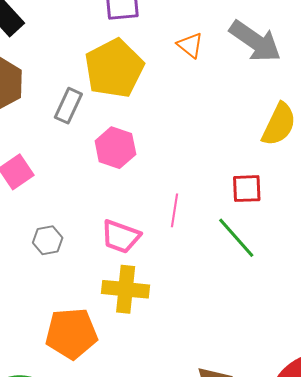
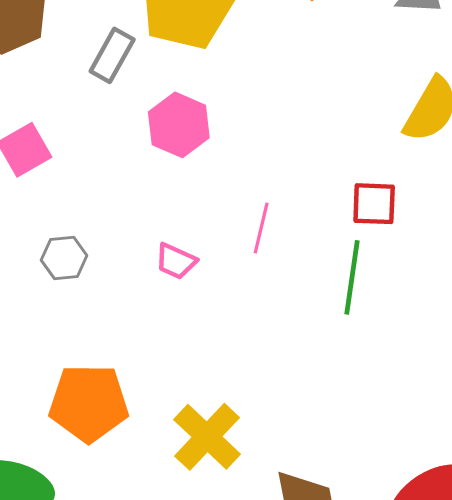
pink trapezoid: (121, 236) -> (176, 261), size x0.7
green line: (236, 238) -> (352, 277), turned 45
yellow cross: (126, 289) -> (207, 437), moved, turned 33

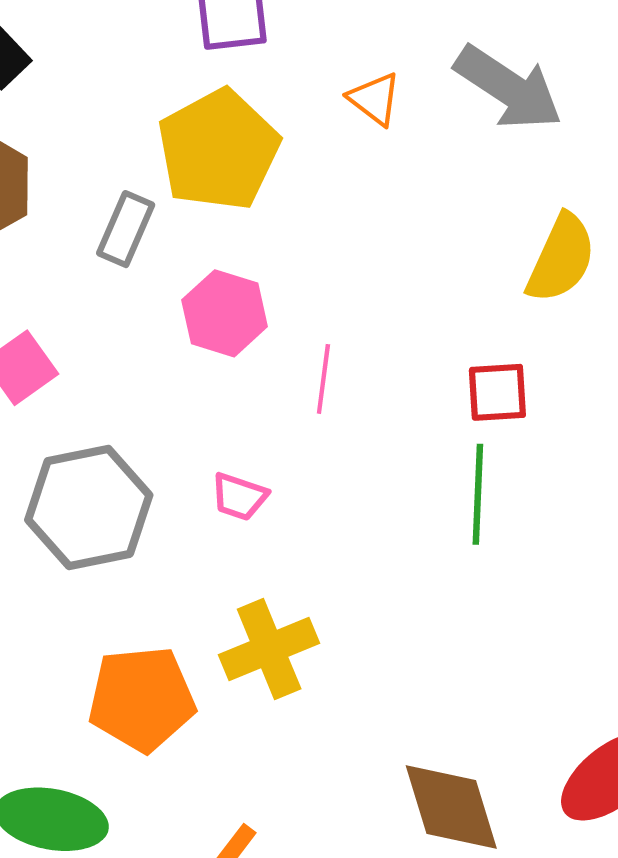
pink line: (261, 228) -> (323, 379), moved
gray hexagon: (64, 258) -> (89, 507), size x2.0
yellow cross: (207, 437) -> (269, 649), moved, turned 30

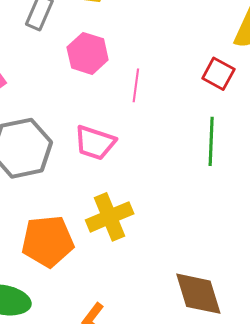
red square: (497, 392) -> (218, 74), moved, turned 32
pink trapezoid: (239, 497) -> (95, 143), size x1.5

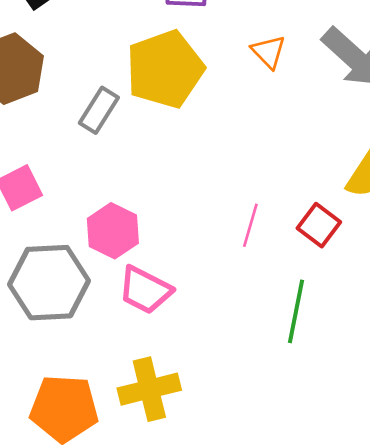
pink hexagon: (88, 53) -> (113, 231), moved
pink line: (136, 85) -> (250, 225), moved

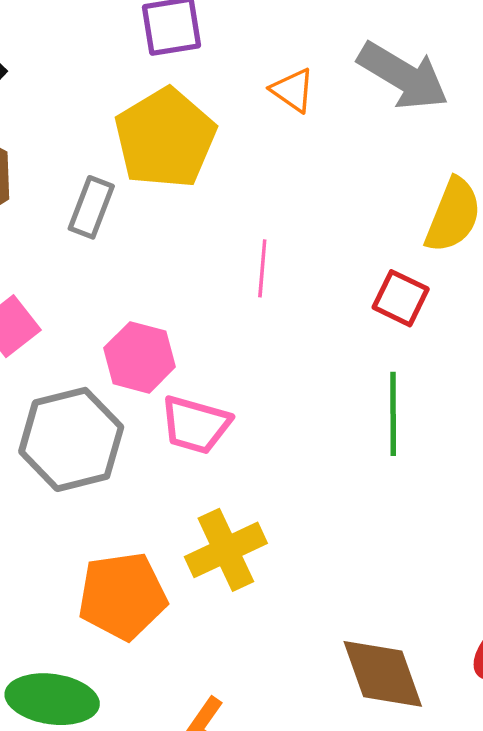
pink line: (250, 225) -> (262, 268), moved

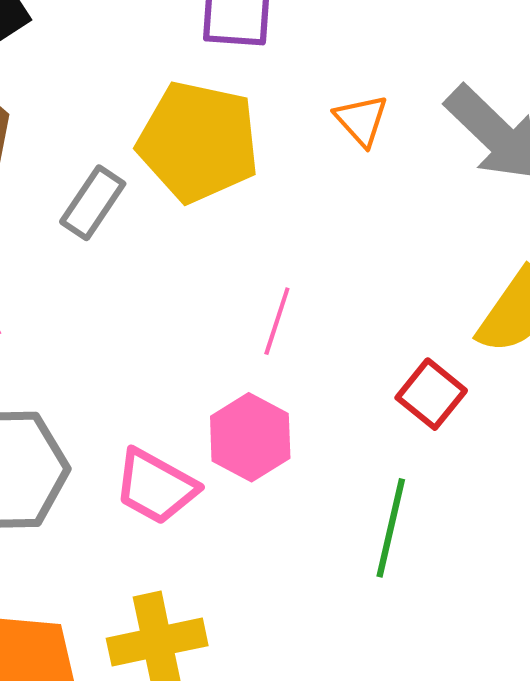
yellow pentagon: (165, 138) -> (198, 142), turned 30
pink hexagon: (140, 357) -> (250, 437), moved

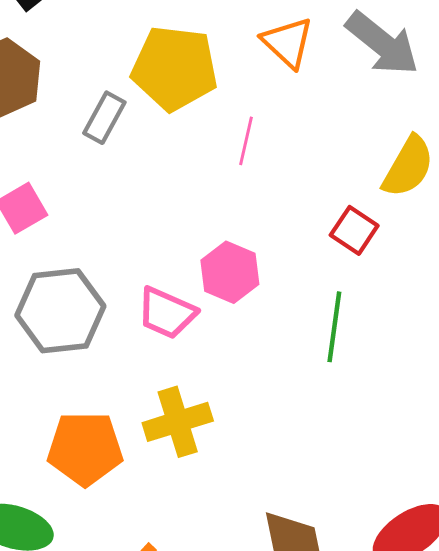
orange triangle: (361, 120) -> (288, 43), size x1.4
pink line: (277, 321) -> (246, 141), moved

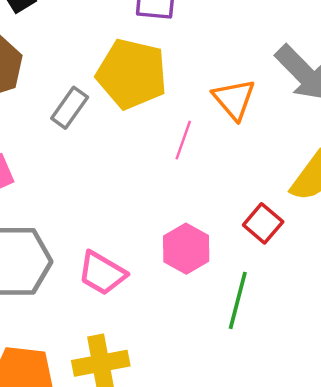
orange triangle: (288, 43) -> (234, 99), moved
pink hexagon: (230, 272) -> (186, 249), moved

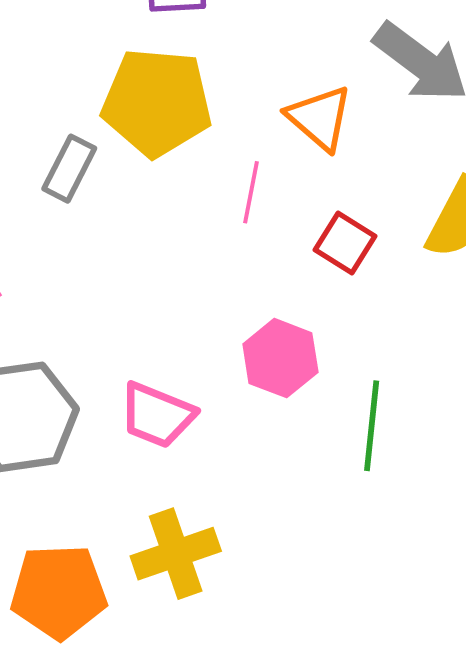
red square: (263, 223) -> (345, 243), moved

